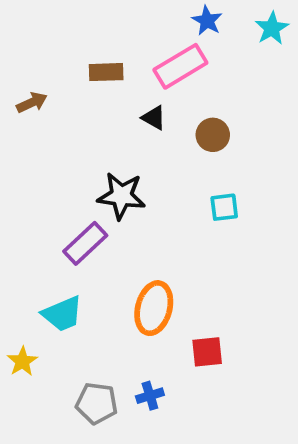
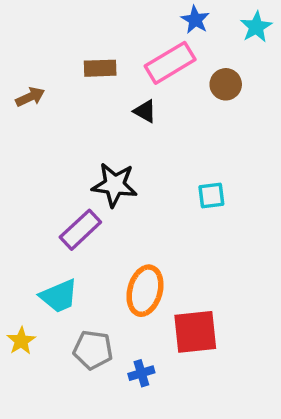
brown circle: (213, 135) -> (226, 84), moved
red square: (207, 352) -> (195, 332), size x1.5
gray pentagon: (97, 403) -> (93, 350), moved

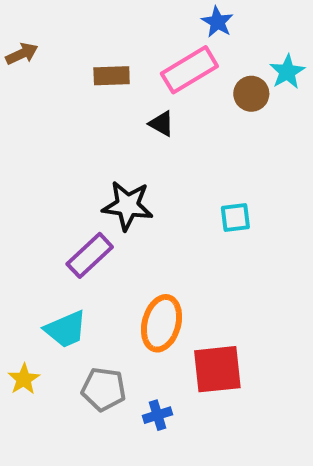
cyan star: (256, 27) -> (287, 72), moved
brown arrow: (30, 97) -> (22, 54), moved

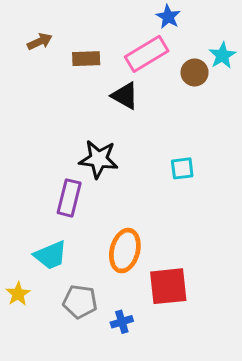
brown arrow: (22, 54) -> (40, 42), moved
black triangle: (161, 124) -> (125, 96), size x1.4
purple rectangle: (90, 255) -> (69, 198), turned -33

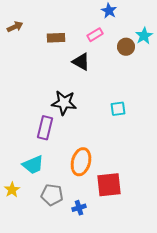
brown arrow: (40, 42) -> (15, 27), moved
pink rectangle: (147, 54) -> (95, 35), size x0.6

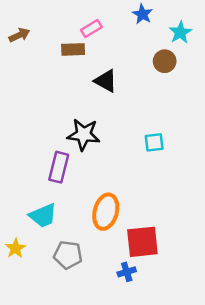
pink rectangle: (95, 35) -> (91, 29), moved
cyan star: (144, 36) -> (180, 32), moved
blue cross: (79, 208) -> (127, 272), moved

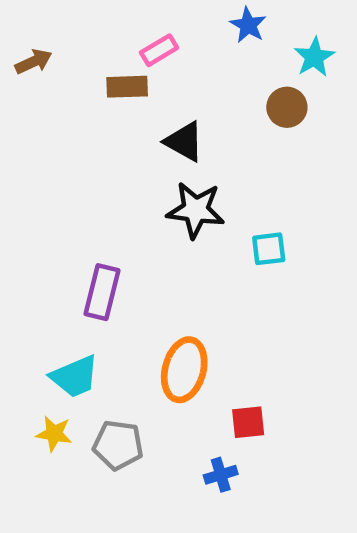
black star: (84, 134) -> (196, 210), moved
red square: (142, 242) -> (248, 422), size x0.6
yellow star: (15, 248) -> (54, 434), moved, turned -30

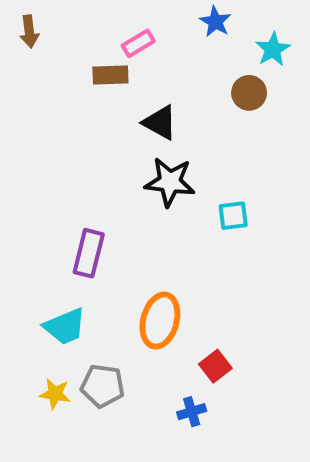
brown arrow: (34, 62) -> (29, 31), moved, turned 108
red square: (248, 422) -> (215, 366), turned -32
yellow star: (54, 434) -> (55, 394), moved

